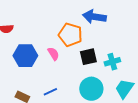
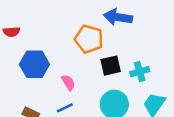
pink semicircle: (53, 54) -> (68, 82), moved

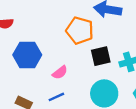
pink semicircle: (68, 82) -> (60, 72), turned 84

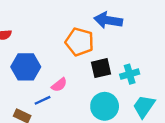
blue line: (56, 97) -> (42, 100), moved

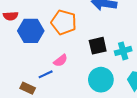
orange pentagon: (80, 42) -> (64, 22), moved
blue hexagon: (26, 67) -> (31, 31), moved

